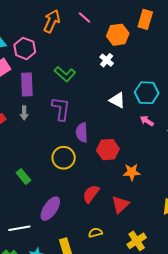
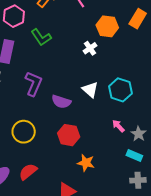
green L-shape: (65, 74) -> (41, 37), moved
pink arrow: (147, 121) -> (118, 126), moved
purple semicircle: (82, 132) -> (61, 102), moved, turned -84
red semicircle: (91, 194) -> (28, 172), moved

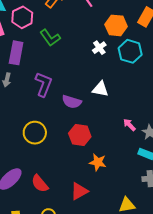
white triangle: (90, 90) -> (100, 89), turned -30
cyan hexagon: (120, 90) -> (130, 51), moved
red semicircle: (28, 172) -> (40, 184), moved, turned -90

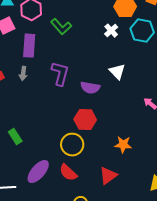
white triangle: (100, 89) -> (117, 72), turned 42
yellow circle: (35, 133) -> (72, 145), moved
red hexagon: (80, 135) -> (85, 120), moved

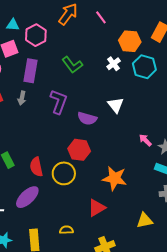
green L-shape: (61, 27) -> (72, 65), moved
orange star: (123, 145) -> (115, 178), size x1.4
red semicircle: (68, 173) -> (36, 167), moved, turned 30

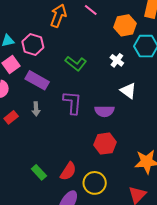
white cross: (114, 64) -> (117, 60), moved
purple rectangle: (30, 71) -> (37, 80), turned -55
red semicircle: (36, 167) -> (68, 171), turned -120
yellow circle: (64, 173) -> (95, 183), moved

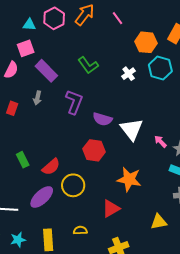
pink hexagon: (33, 45) -> (54, 18), moved
white triangle: (128, 91) -> (132, 129), moved, size x1.4
red rectangle: (11, 117) -> (12, 108), moved, turned -48

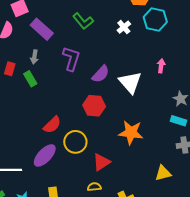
purple semicircle: (102, 119) -> (101, 74), turned -60
pink arrow: (160, 141) -> (161, 66), moved, turned 56
green rectangle: (23, 160) -> (30, 79), moved
red triangle: (111, 209) -> (101, 162), moved
yellow semicircle: (80, 230) -> (94, 187), moved

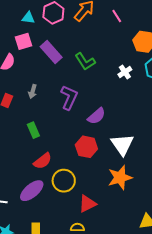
purple rectangle: (42, 29) -> (51, 52), moved
green rectangle: (30, 79) -> (33, 130), moved
white triangle: (130, 82) -> (122, 145), moved
orange star: (131, 133) -> (120, 178), turned -30

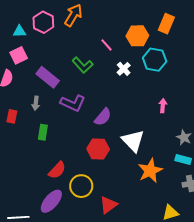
pink line: (117, 16) -> (107, 45), moved
purple rectangle: (51, 52) -> (48, 77), moved
purple L-shape: (69, 97) -> (73, 103), turned 100
green rectangle: (33, 130) -> (43, 132), moved, turned 42
orange star: (120, 178) -> (150, 171), moved

